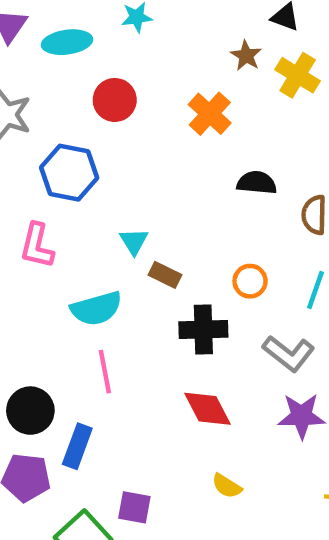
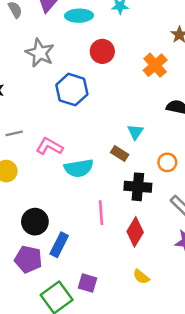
cyan triangle: (134, 241) -> (135, 132), moved
pink L-shape: (37, 246) -> (49, 146), moved, turned 100
pink line: (105, 372) -> (101, 213), moved
red diamond: (207, 409) -> (135, 232), turned 52

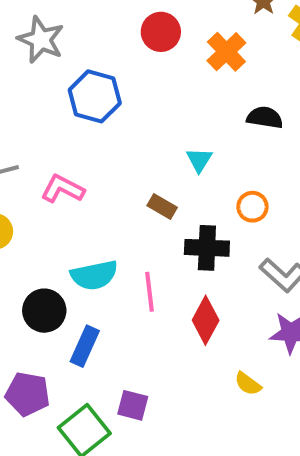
red circle: (102, 51) -> (161, 32), moved
brown rectangle: (120, 153) -> (162, 207), moved
cyan semicircle: (79, 168) -> (94, 275), moved
purple pentagon: (28, 259) -> (28, 394), moved
yellow semicircle: (141, 277) -> (248, 384), moved

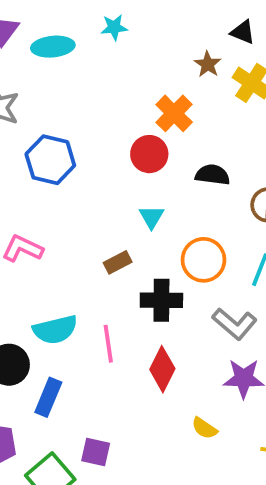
red circle: (161, 32) -> (149, 154), moved
brown rectangle: (162, 207) -> (118, 262), turned -56
orange circle: (252, 207) -> (203, 260), size x1.5

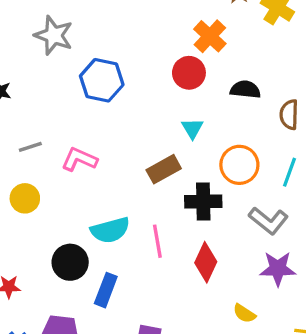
brown rectangle: (118, 262) -> (164, 169), size x1.4

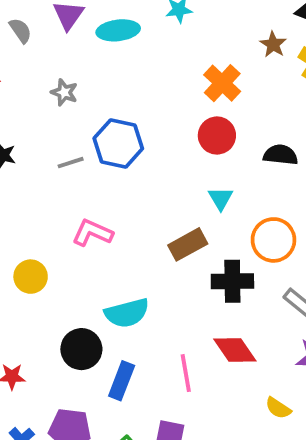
gray star: (54, 35) -> (64, 92), size x0.6
orange cross: (210, 36) -> (222, 83), moved
gray line: (30, 147) -> (71, 163), moved
pink line: (157, 241) -> (186, 373), moved
red diamond: (206, 262) -> (235, 350), turned -60

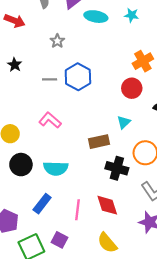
black circle: (81, 349) -> (21, 165), moved
yellow semicircle: (278, 408) -> (107, 243), moved, size x1.5

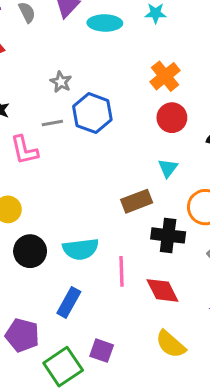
gray star: (57, 41) -> (61, 82), moved
orange cross: (143, 61) -> (165, 76), moved
pink L-shape: (50, 120) -> (24, 150), moved, turned -135
pink line: (78, 210) -> (122, 271), moved

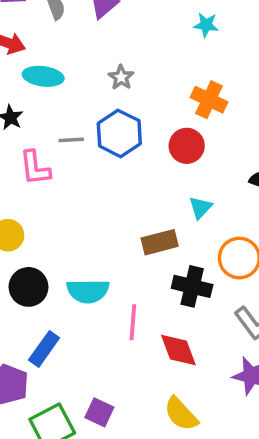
cyan ellipse: (105, 23) -> (43, 76), moved
orange cross: (165, 76) -> (209, 100), turned -32
gray star: (61, 82) -> (121, 77), moved
red circle: (172, 118) -> (187, 146), moved
blue rectangle: (69, 302) -> (44, 349), moved

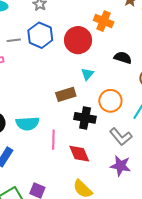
orange cross: (209, 100) -> (104, 21), moved
red circle: (187, 146) -> (78, 40), size x1.4

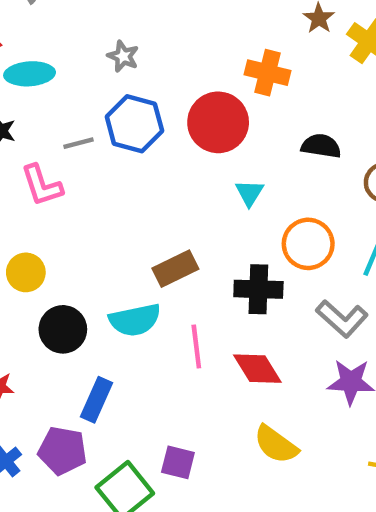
brown rectangle: (66, 94) -> (175, 269), moved

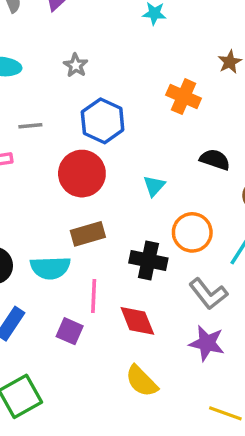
red circle: (218, 122) -> (82, 174), moved
blue hexagon: (134, 124) -> (103, 121), moved
purple square: (178, 462) -> (70, 331), moved

